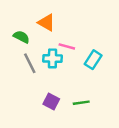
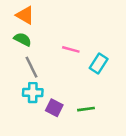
orange triangle: (46, 23) -> (25, 15), moved
cyan cross: (52, 58) -> (33, 93), moved

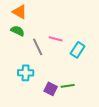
gray line: (31, 67) -> (38, 47), moved
purple square: (54, 108) -> (51, 89), moved

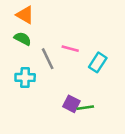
cyan cross: (26, 73) -> (25, 77), moved
purple square: (51, 89) -> (71, 104), moved

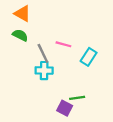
cyan cross: (25, 77) -> (44, 71), moved
purple square: (71, 104) -> (65, 108), moved

